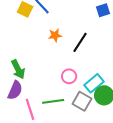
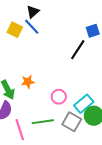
orange star: (55, 35) -> (28, 82), moved
black line: (80, 42) -> (78, 50), moved

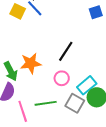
black line: (78, 50) -> (66, 51), moved
orange star: (28, 82) -> (31, 63), size x1.5

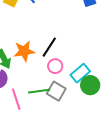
black line: (66, 51) -> (49, 47), moved
gray square: (75, 103) -> (56, 91), moved

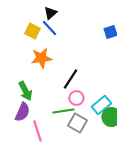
orange star: (24, 51) -> (41, 58), moved
green line: (39, 91) -> (63, 111), moved

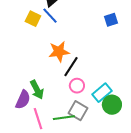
orange star: (41, 58) -> (59, 52), moved
green arrow: (25, 91) -> (37, 90), moved
green line: (63, 111) -> (64, 118), moved

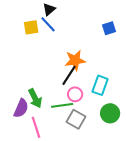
yellow square: (33, 19) -> (31, 27), turned -35
orange star: (59, 52) -> (75, 60), moved
cyan rectangle: (102, 93) -> (100, 85), moved, turned -30
green line: (64, 118) -> (62, 105), moved

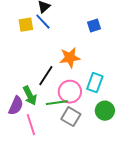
blue square: (109, 28) -> (94, 26), moved
black line: (69, 75) -> (46, 76), moved
pink circle: (75, 94) -> (70, 92), size x1.5

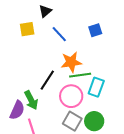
blue line: (43, 22) -> (59, 34), moved
green line: (57, 103) -> (80, 75), moved
green circle: (105, 111) -> (94, 121), moved

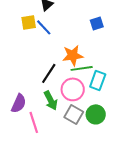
blue line: (59, 34) -> (44, 27), moved
green arrow: (31, 100) -> (51, 100), moved

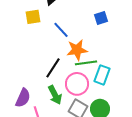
blue line: (44, 27) -> (61, 30), moved

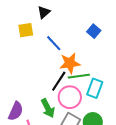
blue square: (101, 18) -> (94, 31), turned -32
black line: (53, 68) -> (59, 81), moved

